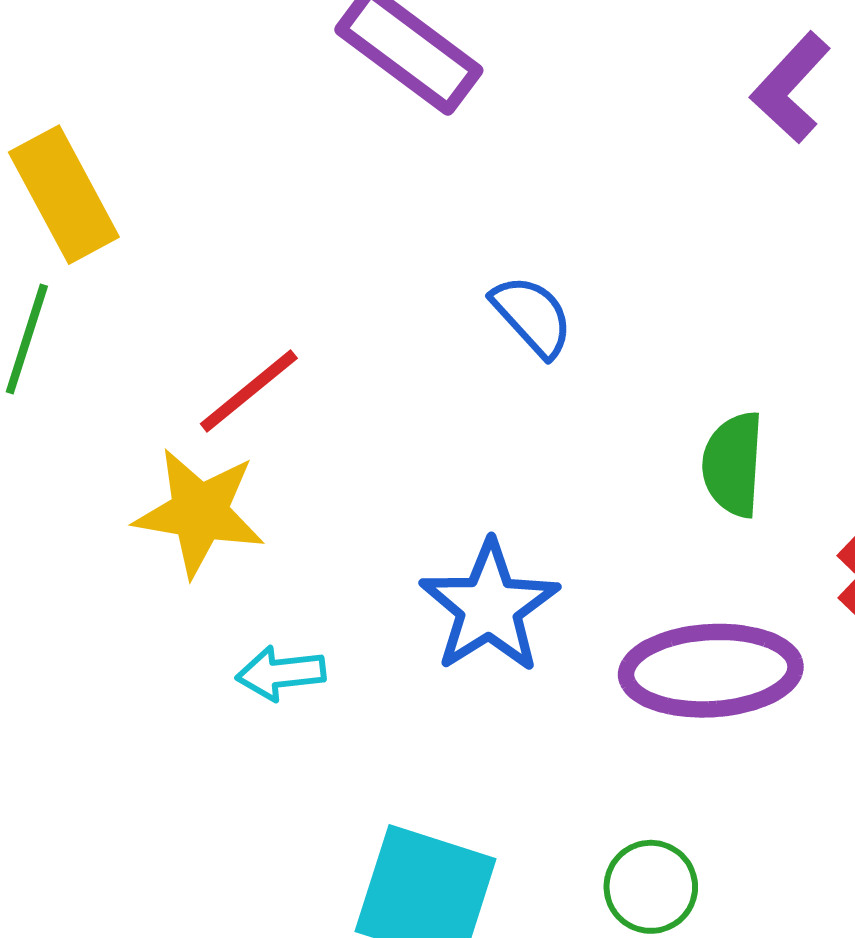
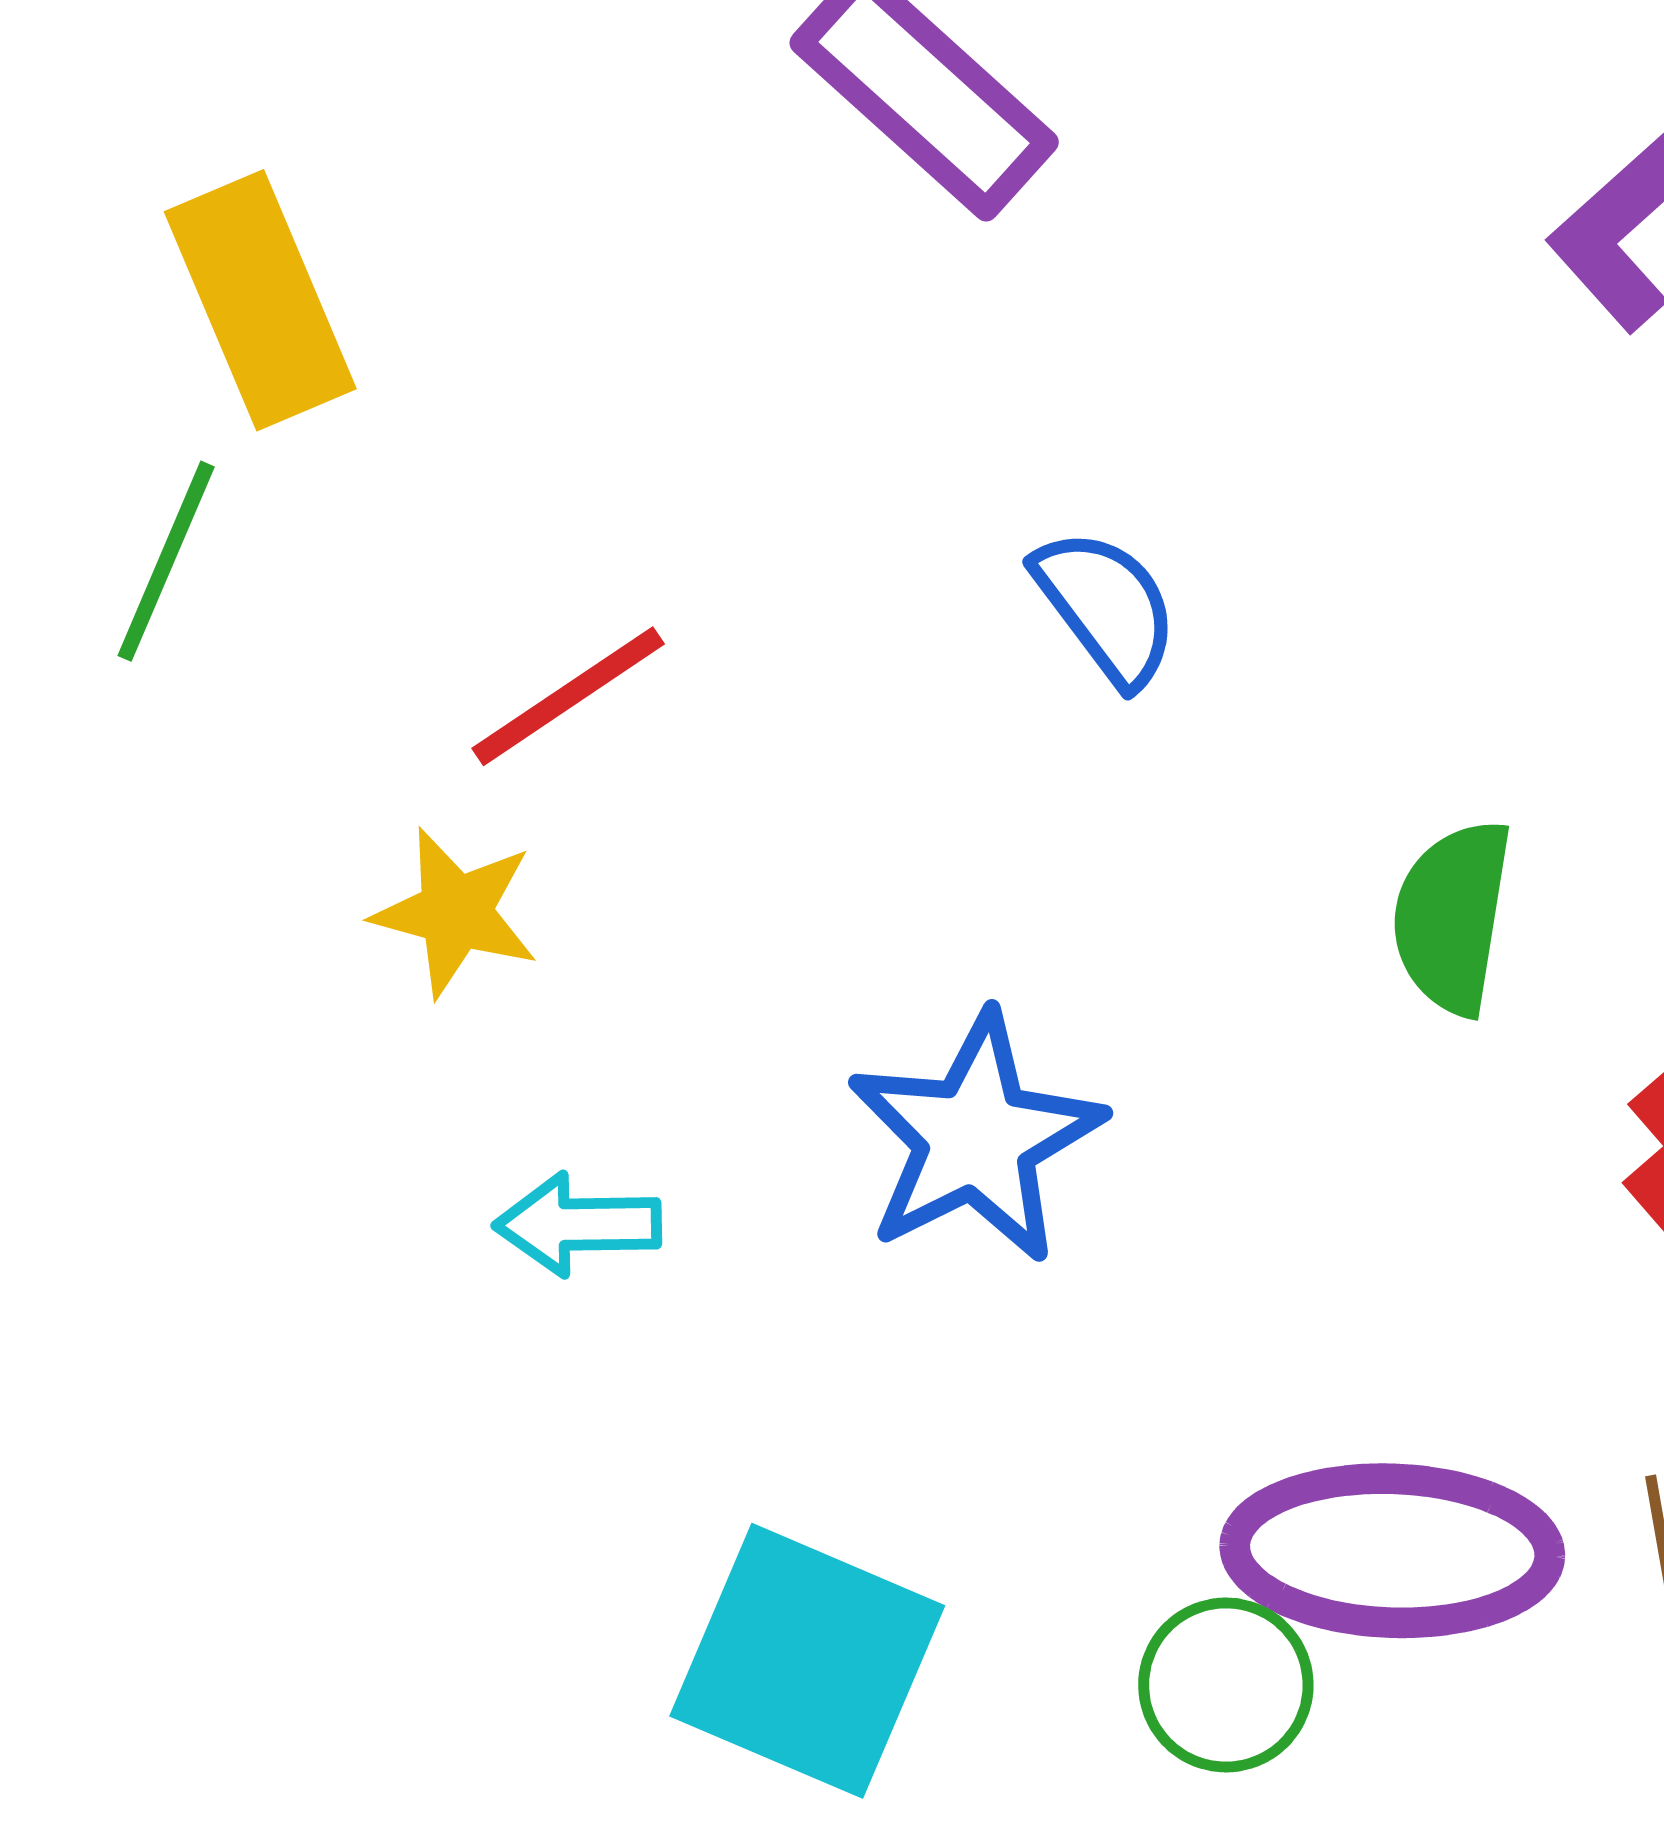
yellow star: (199, 512) -> (456, 912), size x0.7
purple ellipse: (711, 671) -> (1392, 1551), moved

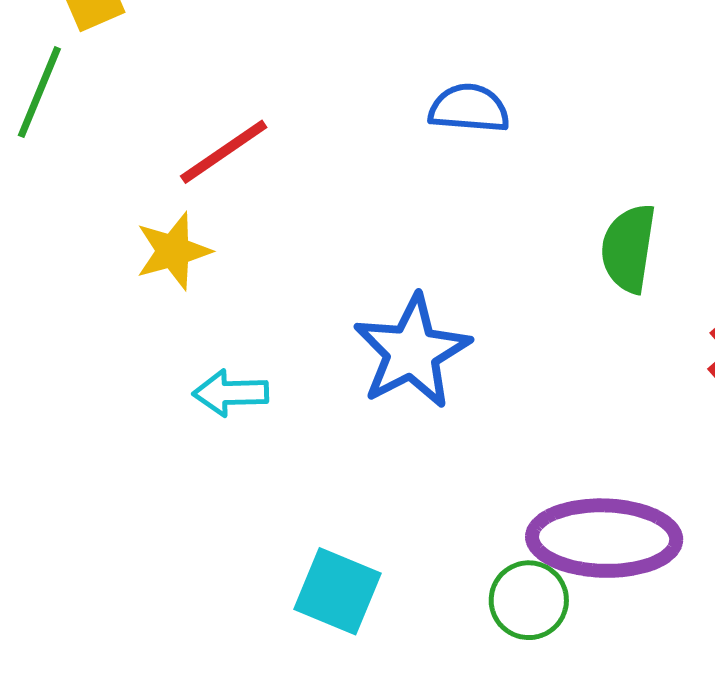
blue semicircle: (1106, 607) -> (469, 108), turned -48
yellow star: (456, 912) -> (173, 251), turned -30
cyan square: (807, 1661) -> (337, 591), size x0.7

